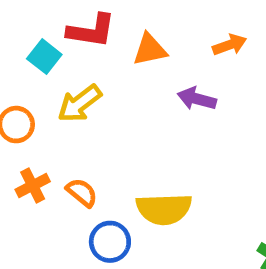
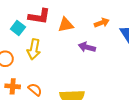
yellow arrow: (80, 103) -> (34, 49), turned -42
orange cross: (33, 185) -> (13, 86), turned 32

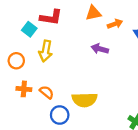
orange triangle: (66, 25) -> (93, 13), moved

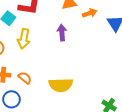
purple arrow: (100, 49) -> (62, 33), moved, turned 70
blue circle: (60, 115) -> (11, 99), moved

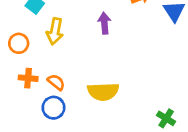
blue circle: (11, 99) -> (54, 108), moved

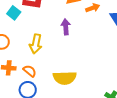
yellow arrow: (55, 31) -> (36, 44), moved

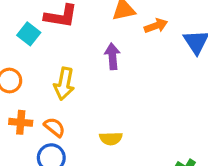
yellow semicircle: (65, 78) -> (111, 138), size x0.6

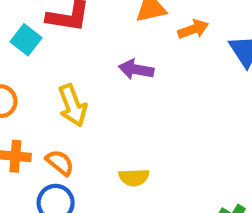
purple arrow: (112, 56) -> (136, 69), turned -75
yellow arrow: (64, 84) -> (73, 105), turned -32

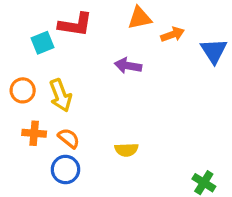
cyan square: (26, 40) -> (42, 43), turned 30
yellow arrow: (73, 105) -> (61, 95), moved

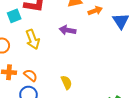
yellow arrow: (61, 95) -> (33, 39), moved
yellow semicircle: (126, 150) -> (66, 82), turned -112

